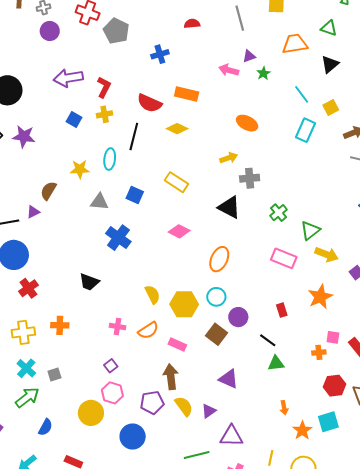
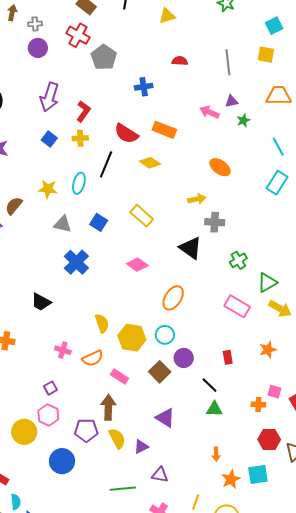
purple arrow: (68, 78) -> (50, 97), turned -72
orange star: (320, 297) -> (268, 350), size x0.7
purple triangle: (231, 436) -> (160, 475), size x0.7

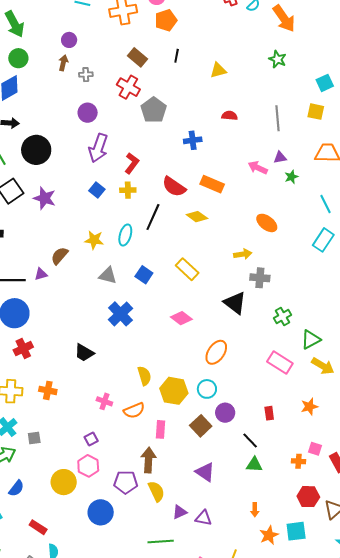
purple circle: (38, 48) -> (88, 113), moved
pink rectangle: (120, 377) -> (161, 429), turned 60
purple triangle: (141, 447) -> (180, 512), moved
purple triangle: (160, 475) -> (203, 518), moved

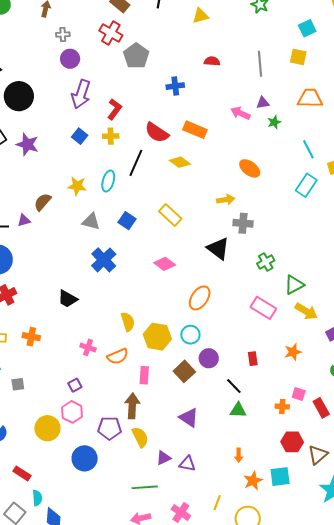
gray cross: (86, 75) -> (63, 35), moved

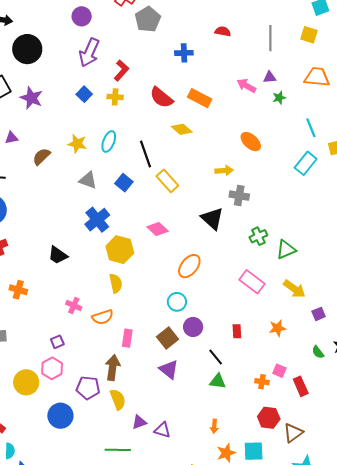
black line: (136, 163) -> (145, 154), moved, turned -48
purple triangle: (24, 220) -> (11, 138), moved
green triangle: (294, 285) -> (286, 250), moved
yellow hexagon: (157, 337) -> (120, 250), moved
purple triangle: (189, 418) -> (169, 369), moved

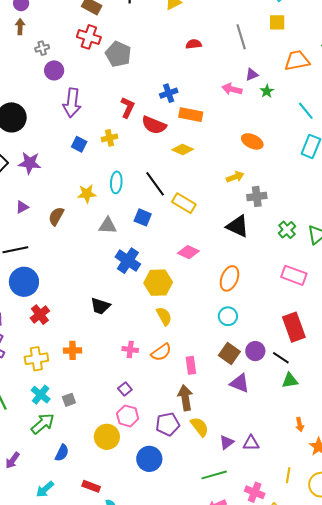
blue cross: (184, 53) -> (169, 93), moved
red L-shape: (121, 71) -> (128, 107), moved
purple circle: (193, 327) -> (255, 351), moved
red rectangle: (237, 331) -> (294, 327), size x2.0

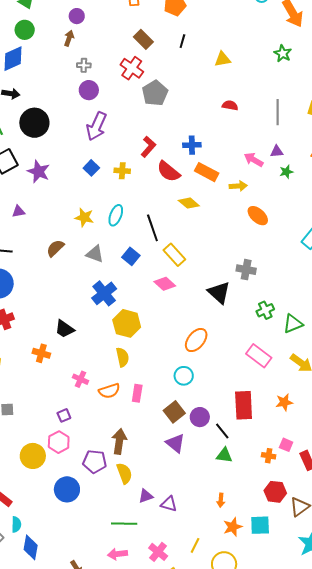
yellow arrow: (235, 177) -> (238, 186), moved
brown semicircle: (56, 216) -> (55, 248), moved
pink diamond: (188, 252) -> (165, 284), moved
orange cross: (73, 350) -> (41, 353), moved
pink rectangle: (191, 365) -> (137, 393), moved

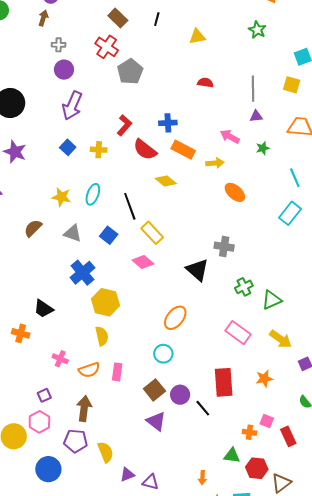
purple triangle: (277, 151) -> (256, 116), moved
brown arrow: (119, 441) -> (84, 409), moved
green triangle: (224, 455) -> (232, 456), moved

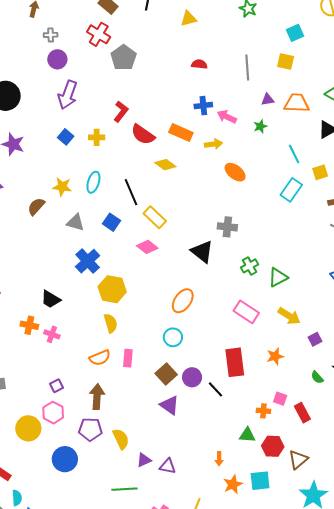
purple triangle: (256, 116) -> (268, 100), moved
blue cross: (168, 123) -> (203, 106), moved
brown semicircle: (33, 228) -> (36, 206), moved
pink cross: (60, 359) -> (52, 334), moved

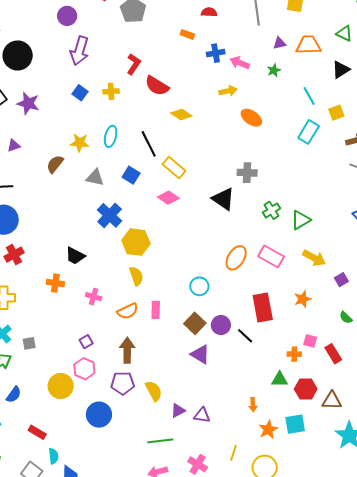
orange rectangle: (181, 132) -> (187, 34), moved, size x0.6
orange ellipse: (183, 301) -> (236, 258), moved
pink cross: (52, 334) -> (94, 297), moved
brown triangle: (298, 460) -> (332, 401), turned 45

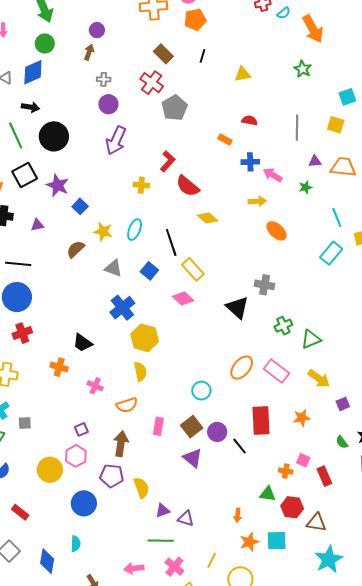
blue square: (80, 93) -> (80, 206), moved
pink rectangle: (156, 310) -> (158, 426), moved
green line: (160, 441) -> (161, 541), moved
cyan semicircle: (53, 456) -> (76, 544), moved

